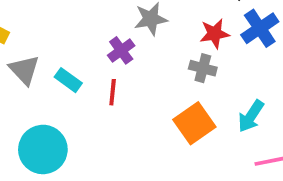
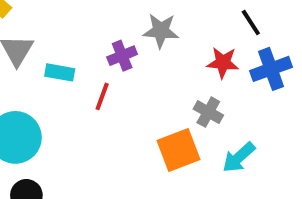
gray cross: (203, 68) -> (208, 112), moved
cyan rectangle: (68, 80) -> (60, 72), turned -40

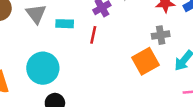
gray cross: (208, 112) -> (161, 35), turned -30

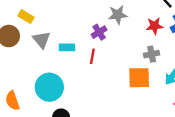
orange square: (146, 61) -> (139, 78), turned 30

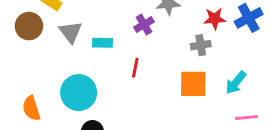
gray cross: (152, 54) -> (201, 45), moved
red line: (92, 56) -> (135, 68), moved

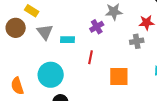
orange square: (193, 84) -> (119, 76), moved

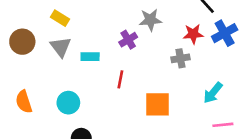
yellow rectangle: (32, 11) -> (60, 18), moved
cyan circle: (51, 75) -> (68, 103), size x0.7
orange semicircle: (17, 86) -> (24, 102), moved

